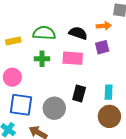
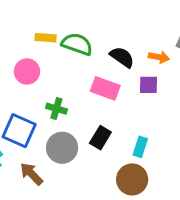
yellow rectangle: (13, 41) -> (46, 38), moved
green cross: (42, 59) -> (56, 109), moved
pink circle: (12, 77) -> (27, 72), moved

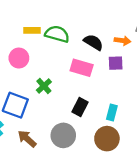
green cross: (56, 109) -> (44, 86), turned 35
gray circle: (62, 148) -> (63, 135), moved

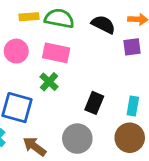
pink rectangle: (82, 68) -> (56, 53), moved

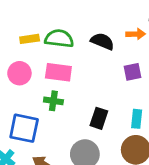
purple square: (132, 47) -> (132, 72), moved
green cross: (49, 82) -> (53, 101), turned -30

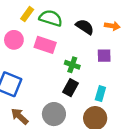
yellow rectangle: (30, 39) -> (27, 14), turned -56
green cross: (53, 101) -> (72, 65), moved

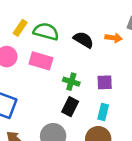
purple square: (104, 56) -> (105, 82), moved

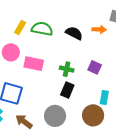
pink rectangle: (41, 61) -> (34, 64), moved
purple square: (105, 82) -> (95, 67), turned 32
cyan rectangle: (103, 112) -> (104, 98), moved

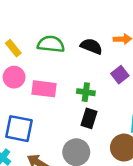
yellow rectangle: (20, 27) -> (13, 48), moved, turned -64
purple square: (95, 67) -> (120, 75), moved, turned 32

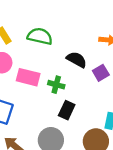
black semicircle: (91, 46) -> (77, 60), moved
green cross: (86, 92) -> (56, 85), moved

